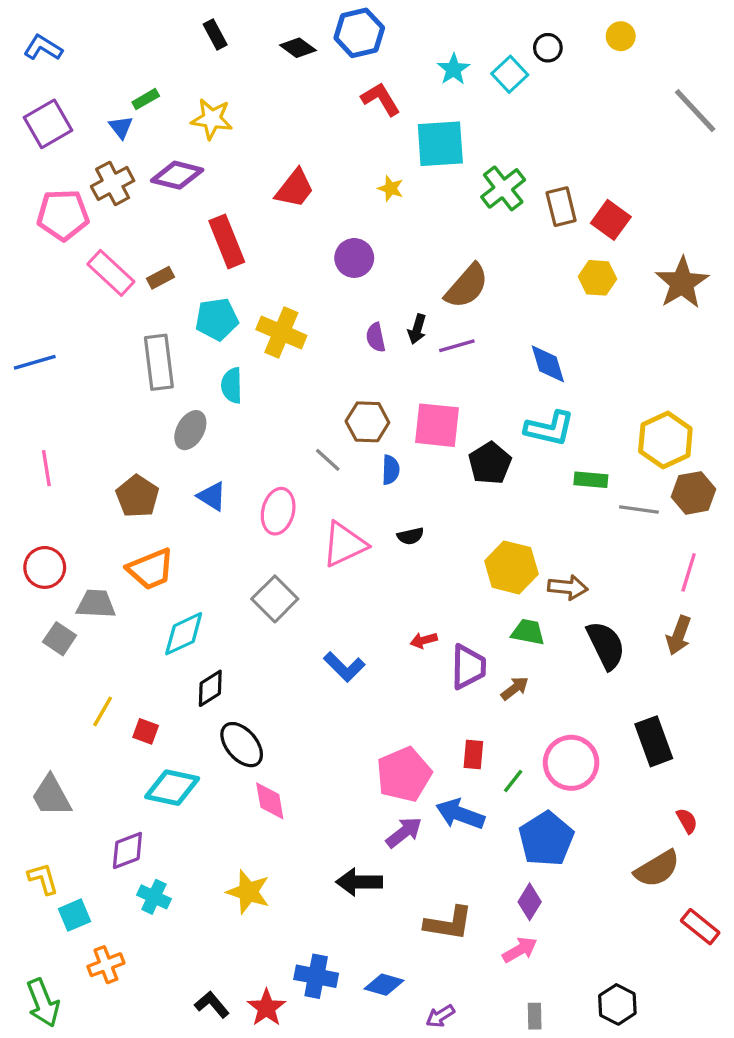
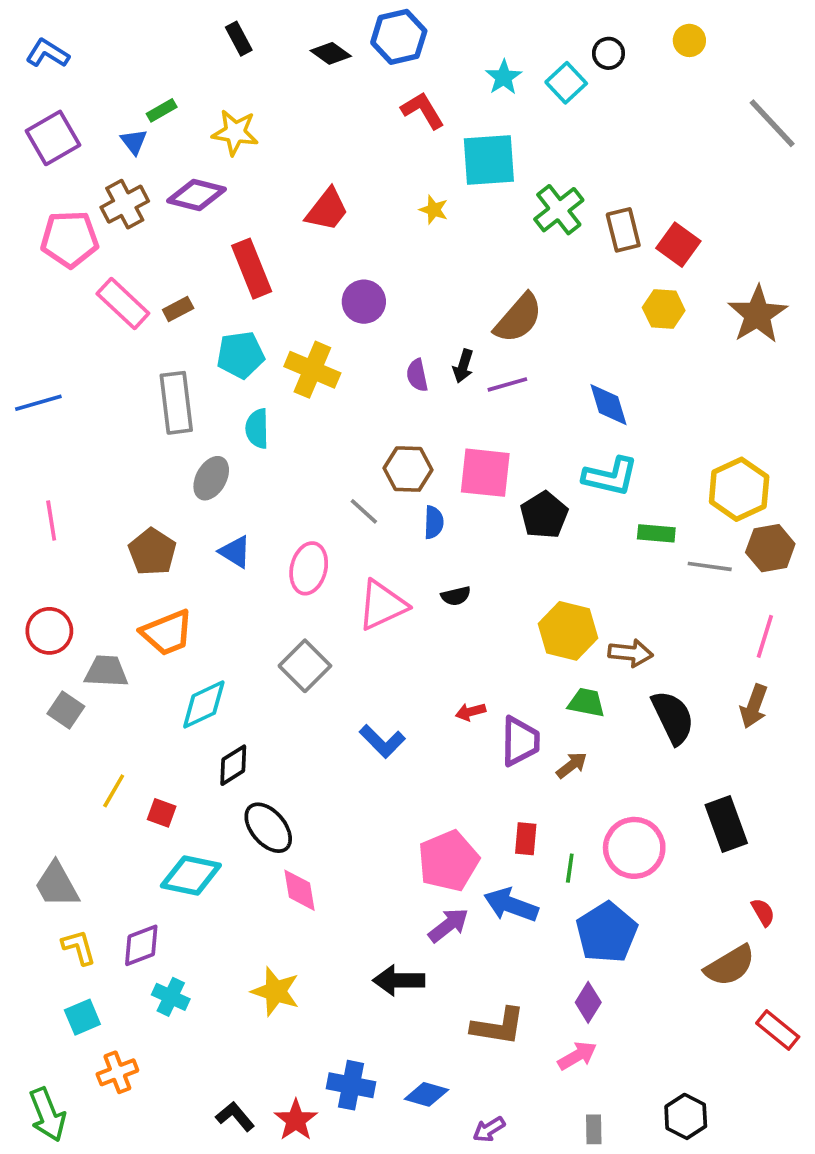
purple circle: (354, 258) -> (364, 302), moved
green line: (513, 781) -> (570, 868), turned -30
yellow L-shape: (43, 879) -> (79, 947), moved

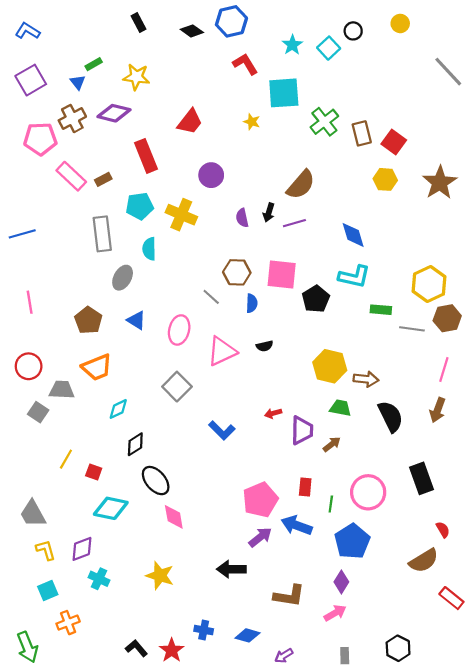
cyan diamond: (204, 704) -> (118, 409), size x0.7
blue cross: (351, 1085) -> (204, 630), size x0.7

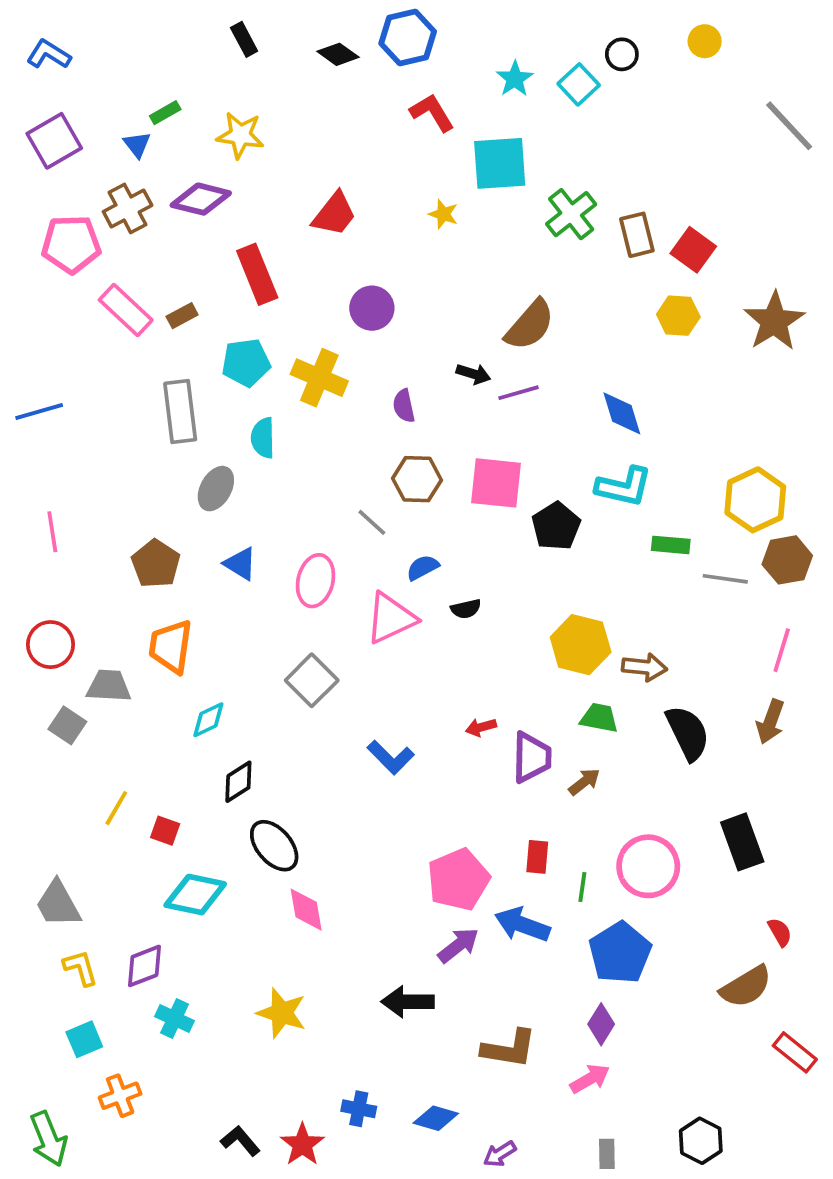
black arrow: (269, 213) -> (473, 374), turned -90
purple semicircle: (242, 218) -> (404, 406), moved
blue semicircle: (252, 303) -> (423, 567), moved, turned -120
orange trapezoid: (97, 367) -> (171, 646), turned 120

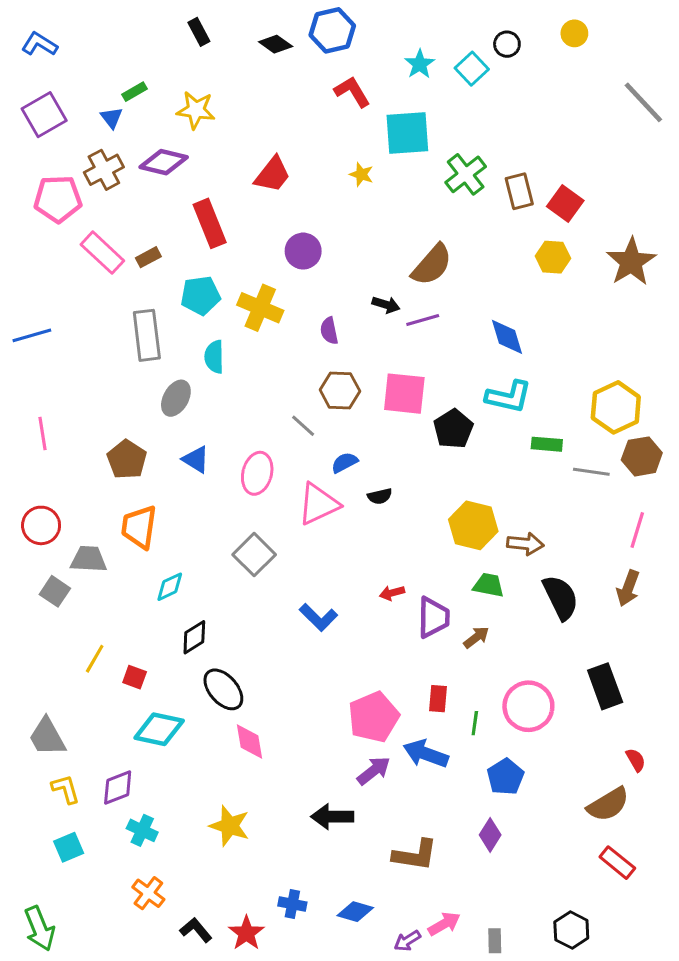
blue pentagon: (620, 953) -> (505, 777), size x0.7
red rectangle: (795, 1052) -> (617, 863), moved
pink arrow: (590, 1079) -> (444, 924), moved
orange cross: (120, 1096) -> (148, 893), moved, turned -32

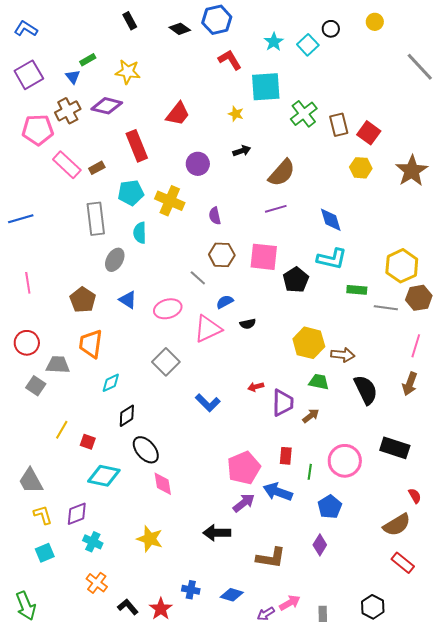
black arrow: (386, 305) -> (242, 151), moved, turned -36
pink ellipse: (257, 473) -> (168, 309), turned 60
black rectangle: (605, 686) -> (395, 448), turned -52

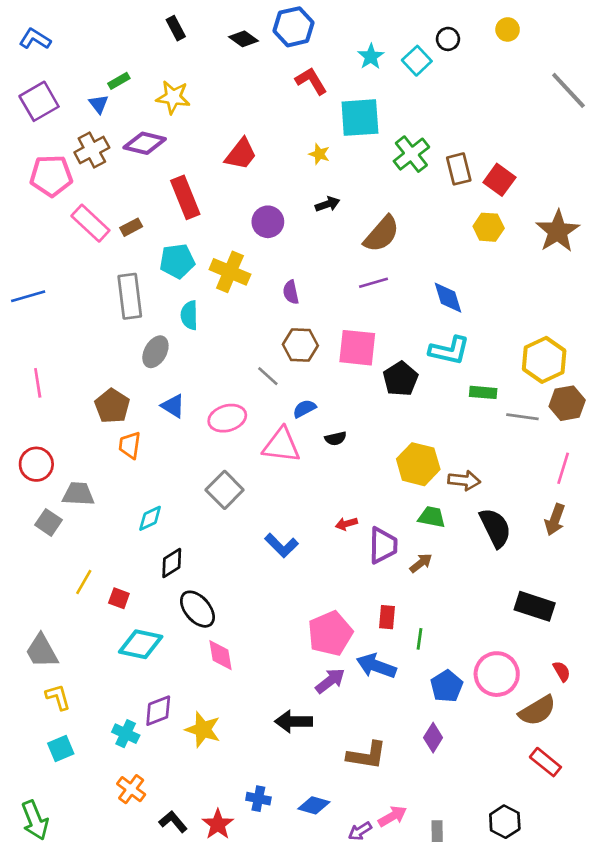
pink triangle: (208, 329) -> (281, 445), turned 32
orange trapezoid: (91, 344) -> (130, 445), moved, size x0.7
pink circle: (345, 461) -> (497, 674), moved
purple diamond: (77, 514) -> (158, 711), moved

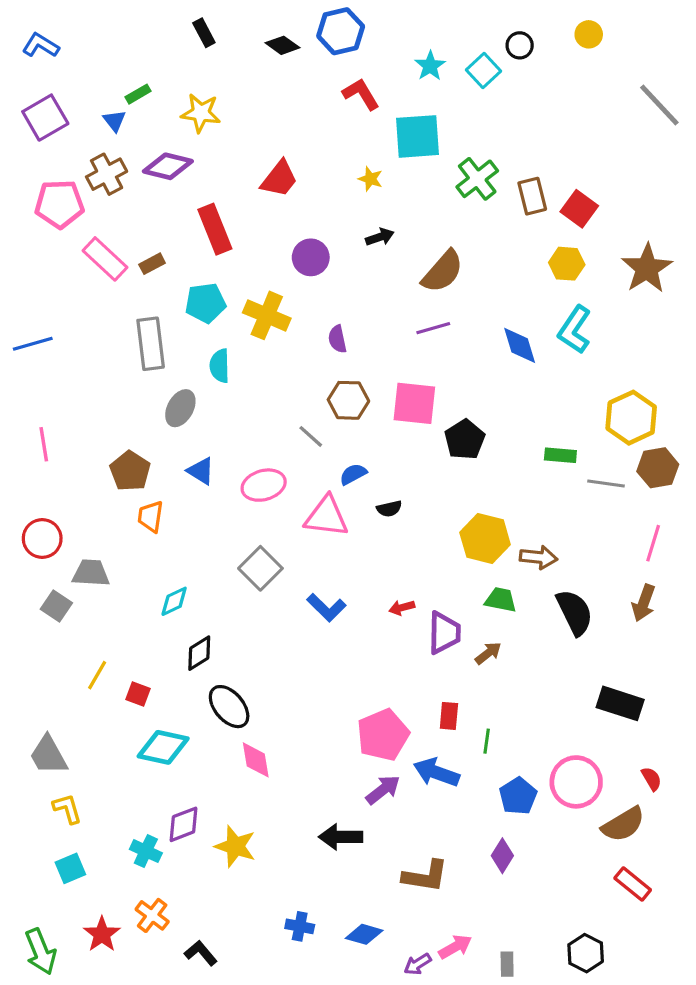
cyan L-shape: (449, 350) -> (575, 330), moved, turned 111
blue L-shape: (281, 545) -> (326, 608), moved
red star: (218, 824) -> (102, 934), moved

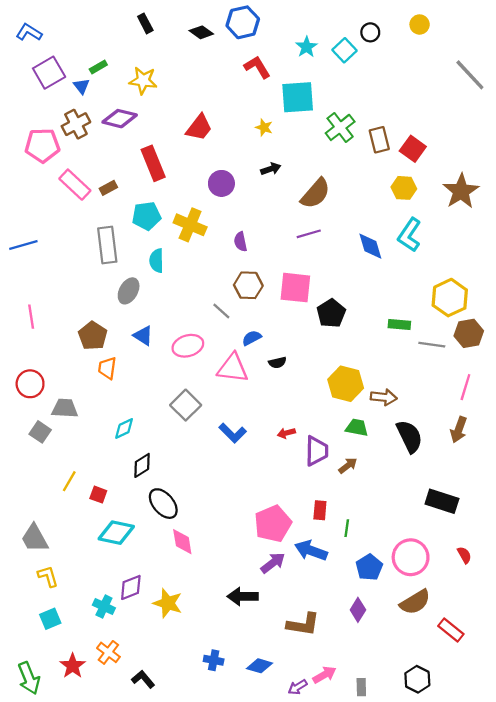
purple square: (45, 118) -> (49, 73), moved
brown semicircle: (623, 824) -> (415, 602), moved

